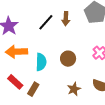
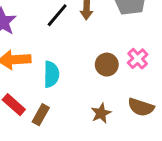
brown circle: (68, 59) -> (107, 65), moved

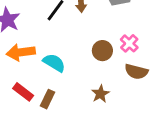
cyan semicircle: (51, 74) -> (54, 63), turned -55
brown semicircle: (141, 107) -> (136, 72), moved

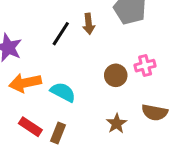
pink cross: (129, 43) -> (145, 66), turned 36
brown semicircle: (136, 72) -> (155, 112), moved

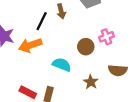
orange arrow: (25, 83) -> (30, 45), moved
cyan semicircle: (63, 92) -> (62, 65), moved

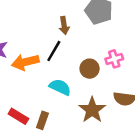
black line: (42, 21) -> (54, 51), moved
brown star: (91, 82) -> (92, 110), size x1.5

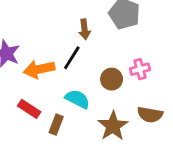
red rectangle: (18, 116) -> (29, 109), moved
brown rectangle: (42, 120) -> (56, 125), moved

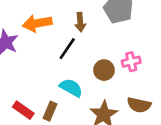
orange arrow: (39, 69) -> (37, 23), moved
red rectangle: (29, 109) -> (23, 110), moved

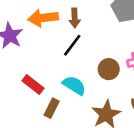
brown arrow: (80, 22) -> (75, 18), moved
red rectangle: (23, 110) -> (33, 85), moved

